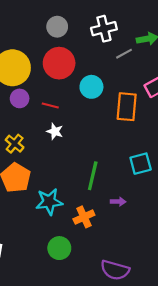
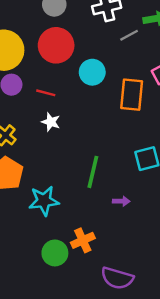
orange cross: (84, 217) -> (83, 240), moved

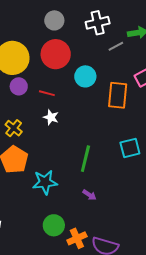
purple arrow: (121, 201) -> (89, 195), moved, turned 32
orange cross: (83, 240) -> (77, 238), moved

